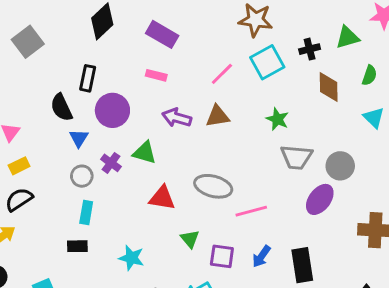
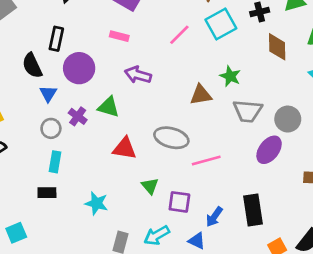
brown triangle: (218, 116) -> (201, 95), moved
blue arrow: (261, 256) -> (214, 217), moved

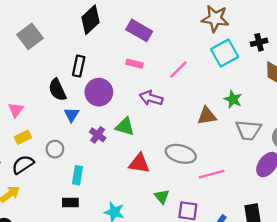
pink line: (179, 35) -> (178, 70), moved
gray circle: (51, 128) -> (55, 149), moved

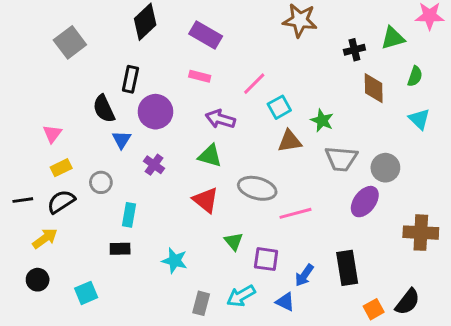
cyan square: (225, 53) -> (279, 107), moved, size x0.7
green triangle: (125, 127) -> (210, 156), moved
red triangle: (139, 163) -> (206, 200), turned 30

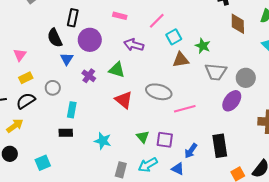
green triangle: (210, 156) -> (117, 70), moved
green triangle: (234, 241) -> (143, 137), moved

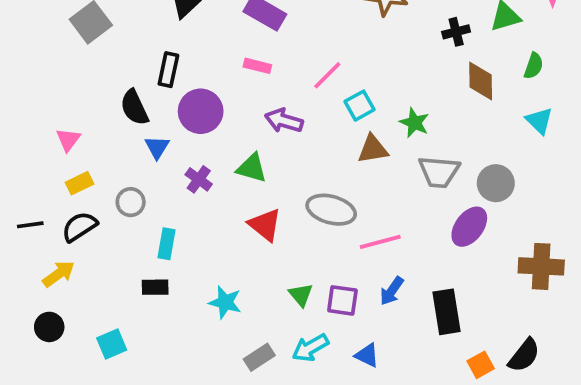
blue arrow: (191, 151) -> (392, 291), moved
gray rectangle: (121, 170) -> (259, 357), turned 42

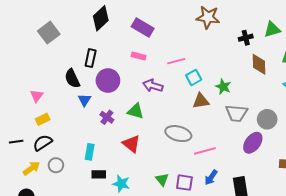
pink line: (327, 75) -> (176, 61), turned 30
gray circle: (131, 202) -> (56, 165), moved
red triangle: (265, 225) -> (131, 144), moved
black rectangle: (155, 287) -> (99, 174), moved

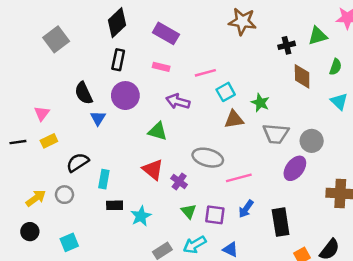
black rectangle: (91, 58) -> (118, 60), moved
purple cross: (107, 117) -> (179, 181), moved
black line: (16, 142) -> (18, 142), moved
black semicircle: (43, 143) -> (78, 162), moved
cyan star: (121, 184) -> (141, 216), turned 30

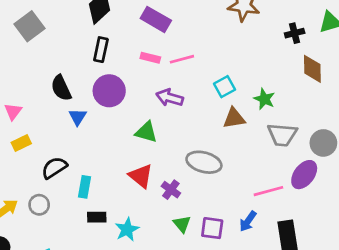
pink line: (205, 73) -> (182, 59), moved
pink line: (239, 178) -> (268, 191), moved

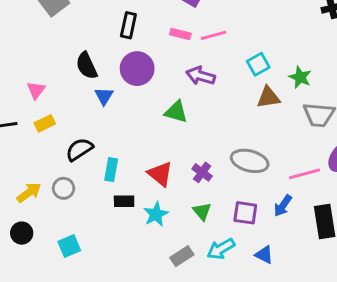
gray ellipse: (204, 162) -> (250, 161), moved
red triangle: (141, 176) -> (160, 174), moved
green triangle: (182, 224) -> (202, 211), moved

